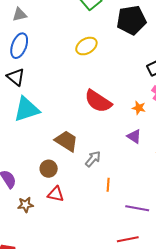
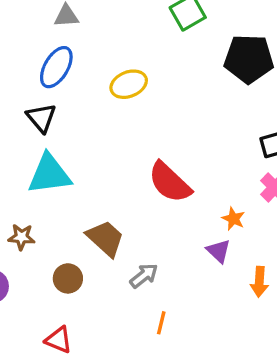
yellow ellipse: (86, 46) -> (129, 84), moved
orange star: (139, 108) -> (233, 219), moved
red triangle: (56, 194) -> (59, 340), moved
brown star: (25, 205) -> (21, 237), moved

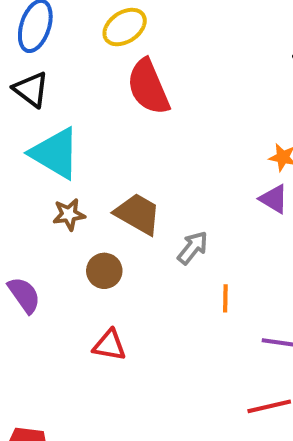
cyan triangle: (49, 174) -> (55, 153), turned 51
red semicircle: (170, 182) -> (148, 87), moved, turned 36
brown star: (21, 237) -> (69, 214), moved

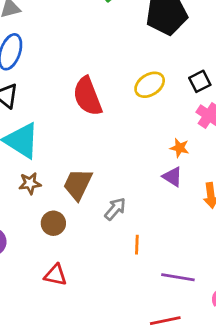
yellow ellipse: (125, 27) -> (150, 85), moved
brown trapezoid: (138, 214) -> (78, 184), turned -96

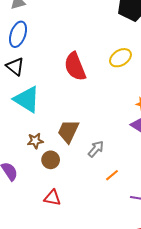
brown star: (30, 183) -> (35, 141), moved
orange line: (137, 245) -> (112, 175), turned 48

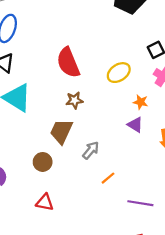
yellow ellipse: (120, 58) -> (119, 73), moved
brown star: (35, 141) -> (74, 100), moved

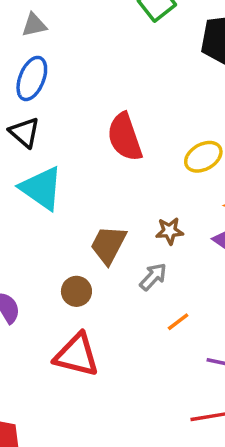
brown star: (74, 100) -> (170, 231), moved
red triangle: (45, 202) -> (77, 355), size x1.6

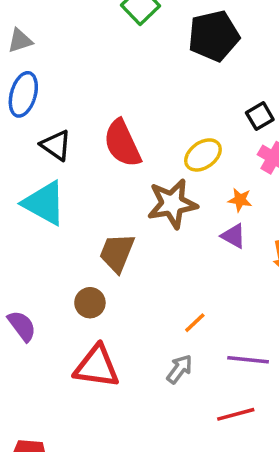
black triangle: (25, 132) -> (56, 145), moved
brown star: (170, 231) -> (172, 204), moved, size x1.8
gray arrow: (153, 277) -> (179, 369), moved

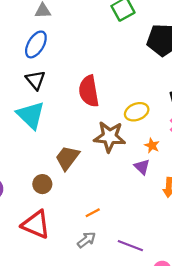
black triangle: (56, 145) -> (35, 80), moved
orange line: (195, 323) -> (93, 213), moved

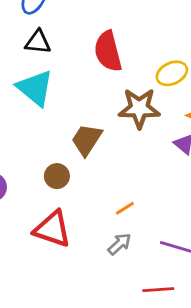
black triangle: (35, 80) -> (38, 42), turned -40

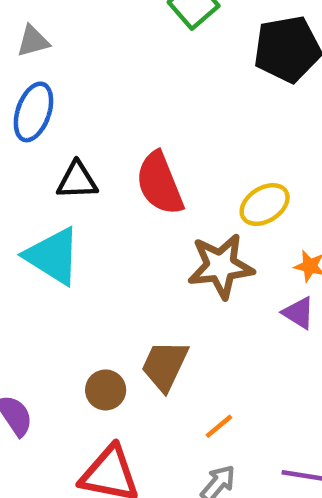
black triangle: (38, 42) -> (77, 180), moved
brown trapezoid: (87, 140) -> (165, 366), moved

